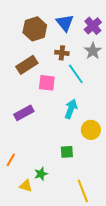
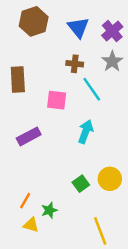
brown hexagon: (35, 29) -> (34, 21), moved
brown rectangle: (27, 65) -> (18, 80), moved, turned -60
yellow circle: (91, 130) -> (110, 179), moved
green square: (67, 152) -> (81, 184), turned -32
orange line: (11, 160) -> (25, 201), moved

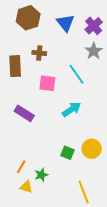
brown cross: (75, 64) -> (39, 53), moved
cyan arrow: (86, 132) -> (71, 109), turned 36
purple rectangle: (29, 136) -> (24, 113), turned 60
green square: (81, 184) -> (67, 153), turned -32

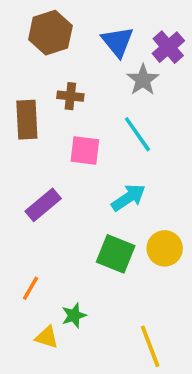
gray star: (94, 51) -> (143, 80), moved
purple rectangle: (24, 113) -> (43, 205), turned -72
yellow circle: (92, 149) -> (165, 248), moved
green square: (67, 153) -> (116, 254), moved, size x1.5
orange line: (21, 167) -> (30, 288), moved

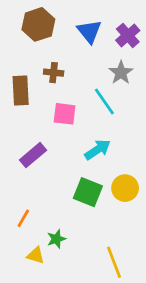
gray star: (143, 80) -> (121, 73), moved

